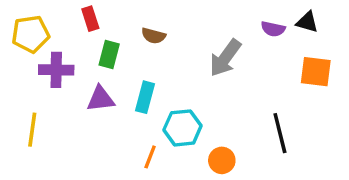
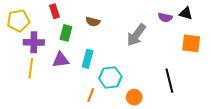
yellow line: (32, 130) -> (31, 68), moved

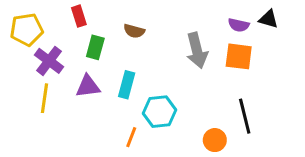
gray arrow: (136, 35) -> (197, 50), turned -50
purple cross: (34, 42) -> (49, 61), turned 36
orange square: (191, 43) -> (239, 56), moved
orange circle: (134, 97) -> (215, 140), moved

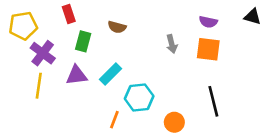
black triangle: (269, 19) -> (253, 17), moved
gray arrow: (197, 50) -> (172, 44), size x0.6
cyan rectangle: (127, 85) -> (110, 74), turned 30
orange circle: (215, 140) -> (174, 122), moved

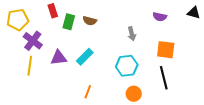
green rectangle: (83, 41) -> (69, 22), moved
orange square: (208, 49) -> (166, 50), moved
cyan hexagon: (139, 97) -> (127, 66), moved

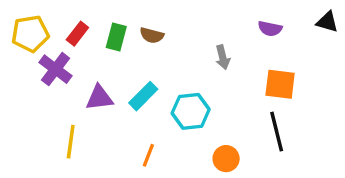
red rectangle: (53, 11) -> (77, 34), moved, turned 56
yellow line: (30, 66) -> (71, 142), moved
cyan hexagon: (127, 66) -> (191, 111), moved

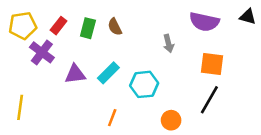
purple semicircle: (270, 29) -> (204, 22), size x1.6
brown semicircle: (152, 35) -> (115, 27), turned 48
black line: (277, 132) -> (209, 100), turned 44
yellow line: (71, 142) -> (20, 107), moved

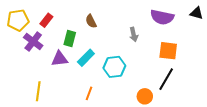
green rectangle: (88, 28) -> (70, 38), moved
yellow line: (20, 107) -> (38, 91), moved
orange circle: (171, 120) -> (145, 96), moved

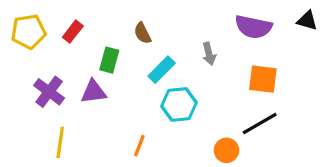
purple cross: (33, 42) -> (49, 92), moved
cyan rectangle: (86, 58) -> (162, 70), moved
black line: (166, 79) -> (260, 123), turned 30

